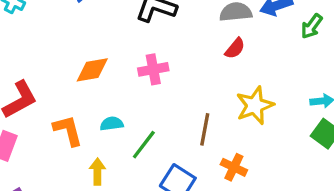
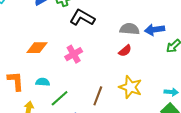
pink cross: (153, 69) -> (74, 54), turned -30
yellow star: (255, 105) -> (130, 87), turned 30

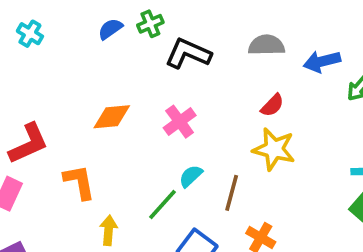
gray semicircle: (130, 29) -> (266, 45), moved
cyan semicircle: (43, 82) -> (191, 176), moved, turned -40
yellow star: (130, 87) -> (274, 149), moved

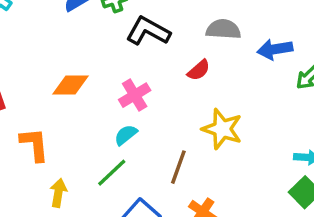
red semicircle: (272, 105) -> (199, 70), moved
cyan semicircle: (191, 176) -> (126, 135), moved

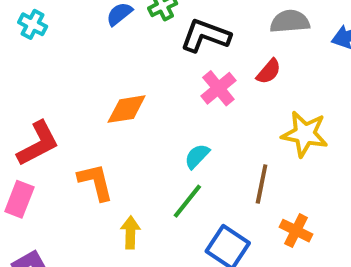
pink cross: (135, 95) -> (218, 88), moved

